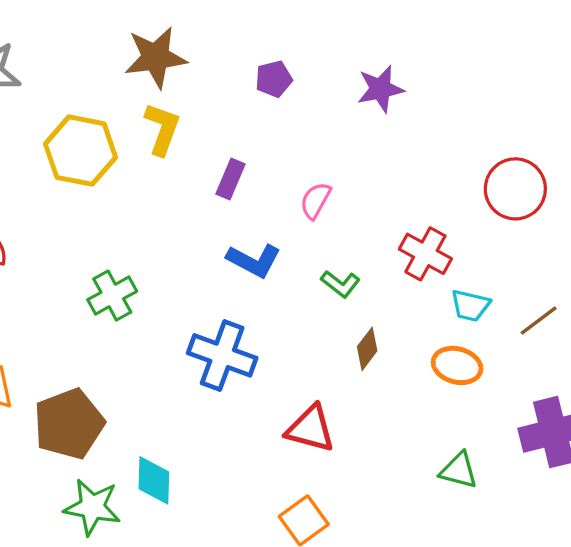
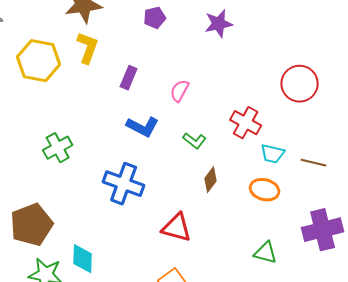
brown line: (539, 320) -> (314, 163), turned 50

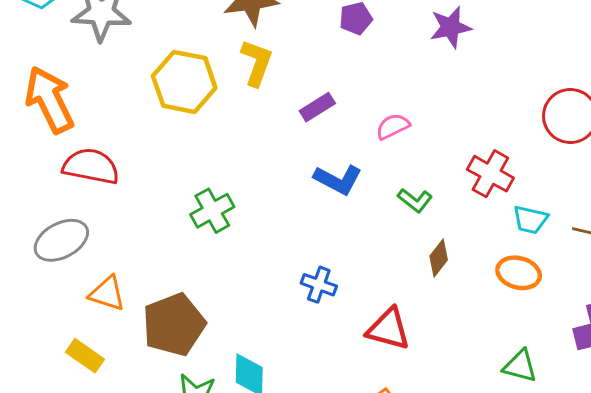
purple rectangle: (129, 78) -> (317, 107), turned 35
pink semicircle: (180, 91) -> (393, 126), turned 35
blue cross: (124, 184) -> (319, 285), moved, size x0.6

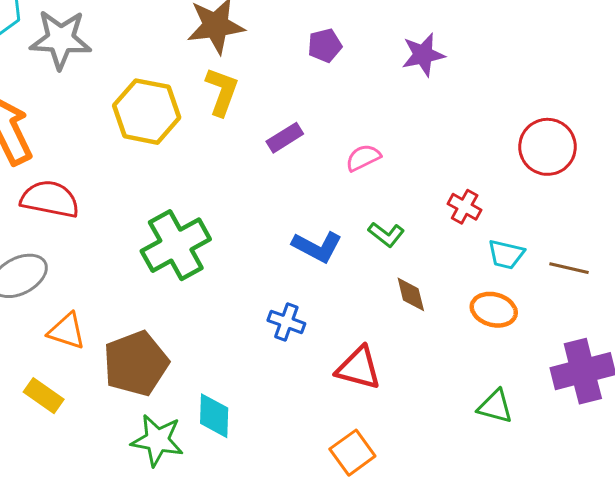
red cross: (490, 174) -> (465, 207), size x0.7
blue L-shape: (338, 180) -> (317, 247), moved
green cross: (212, 211) -> (176, 245), size x1.5
brown diamond: (439, 258) -> (411, 294), turned -51

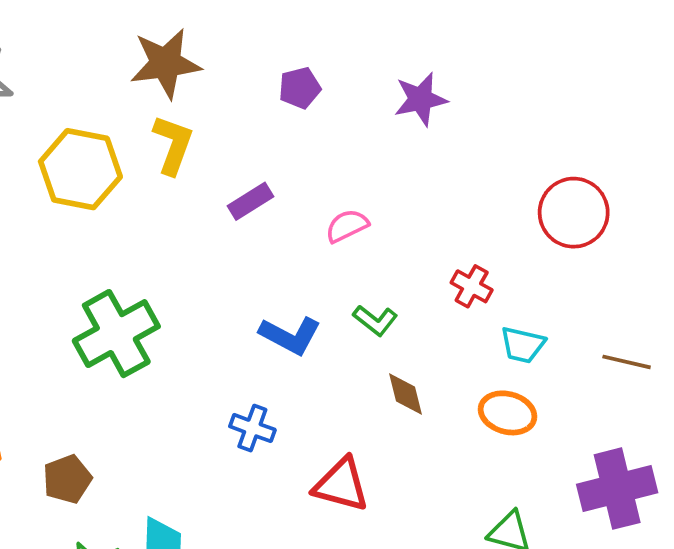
brown line: (569, 268) -> (627, 362), moved
brown pentagon: (136, 363) -> (67, 479), size x0.6

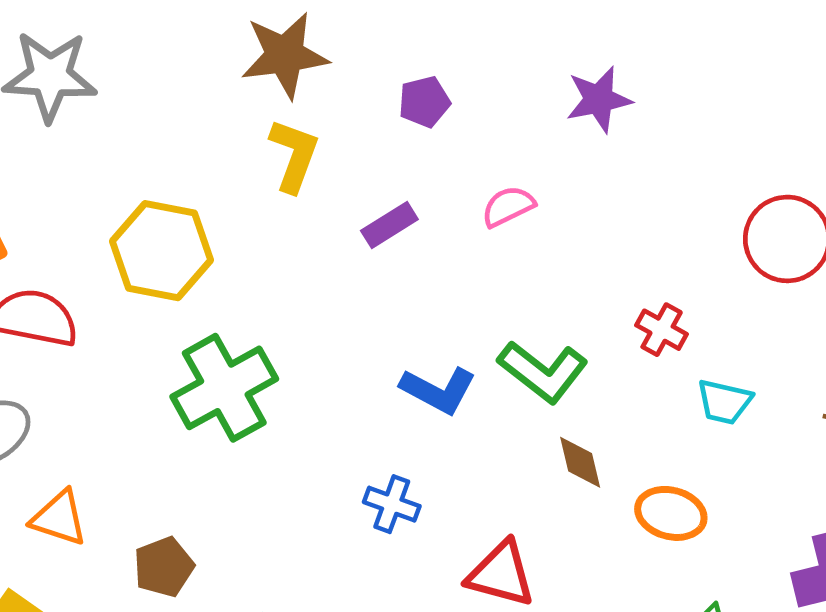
purple pentagon: (300, 88) -> (424, 102), moved
yellow hexagon: (80, 169) -> (161, 251), moved
pink semicircle: (347, 226) -> (508, 206), moved
green L-shape: (375, 320) -> (543, 372), size x1.6
orange ellipse: (508, 413) -> (671, 513), moved

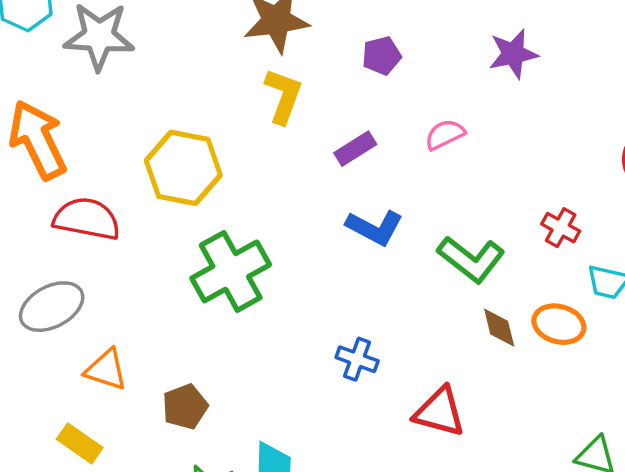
blue L-shape: (438, 390) -> (375, 228), moved
orange ellipse: (671, 513) -> (559, 324), moved

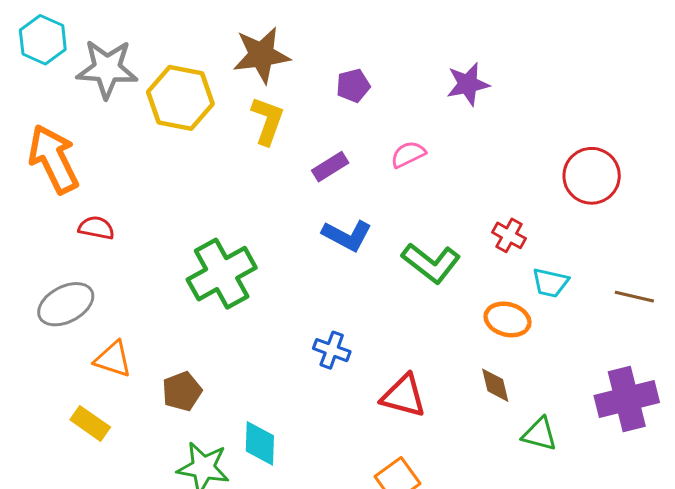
yellow hexagon: (183, 168) -> (180, 98), moved
red semicircle: (87, 219) -> (96, 228), size x0.6
brown diamond: (499, 328) -> (495, 385), moved

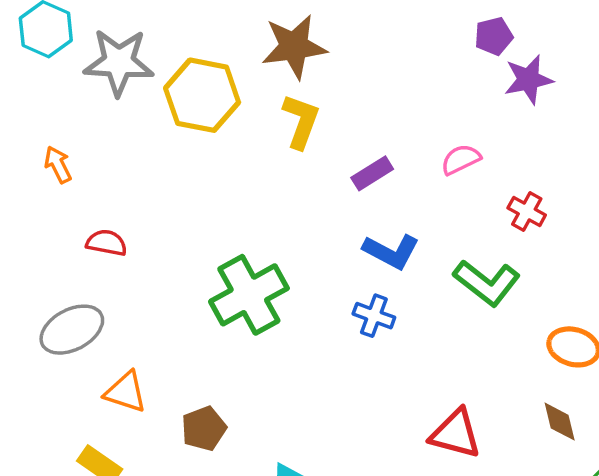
purple pentagon: (353, 86) -> (494, 36), moved
orange arrow: (54, 159) -> (58, 165), size x0.5
red cross: (509, 235) -> (527, 212), moved
blue cross: (332, 350) -> (374, 316), moved

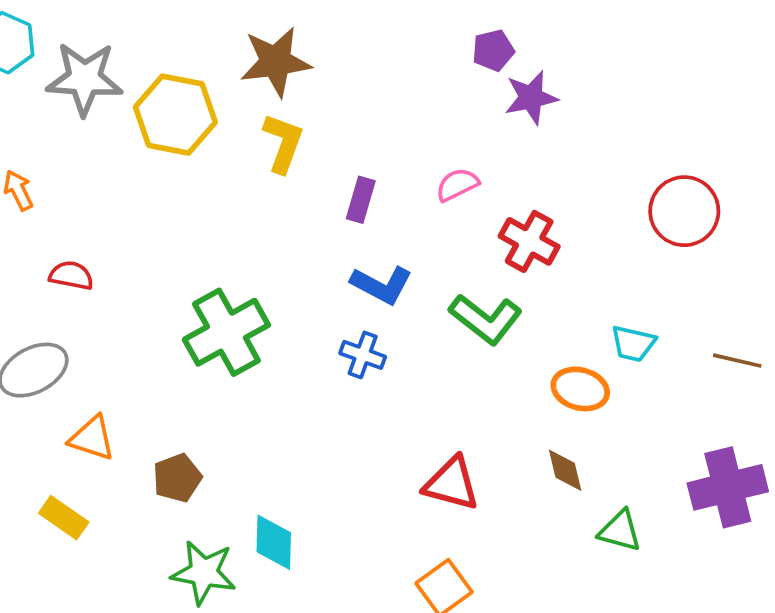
purple rectangle: (372, 173) -> (361, 200), turned -42
red cross: (527, 212) -> (529, 241), size x1.4

